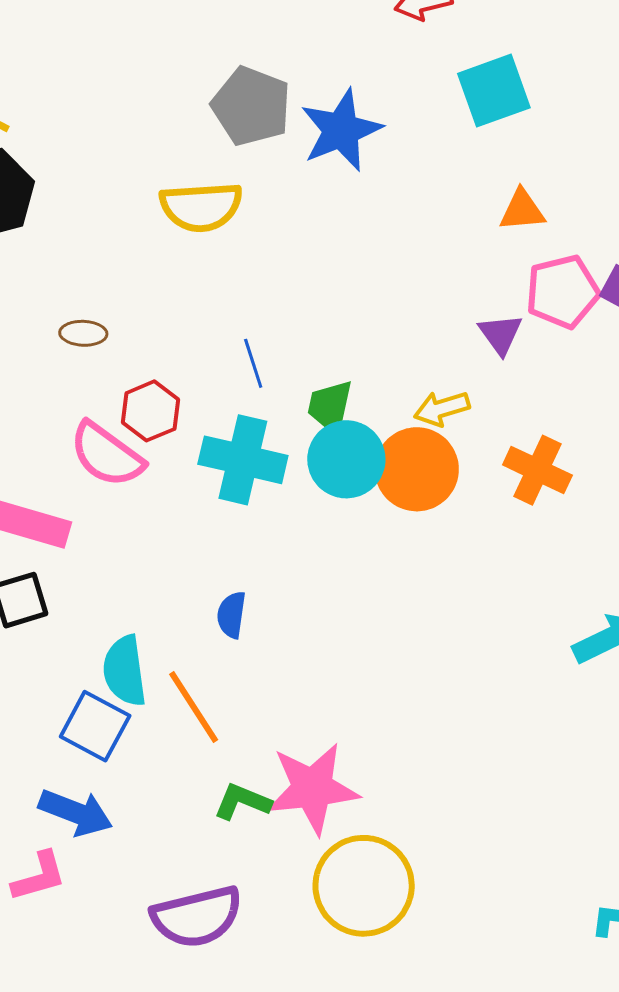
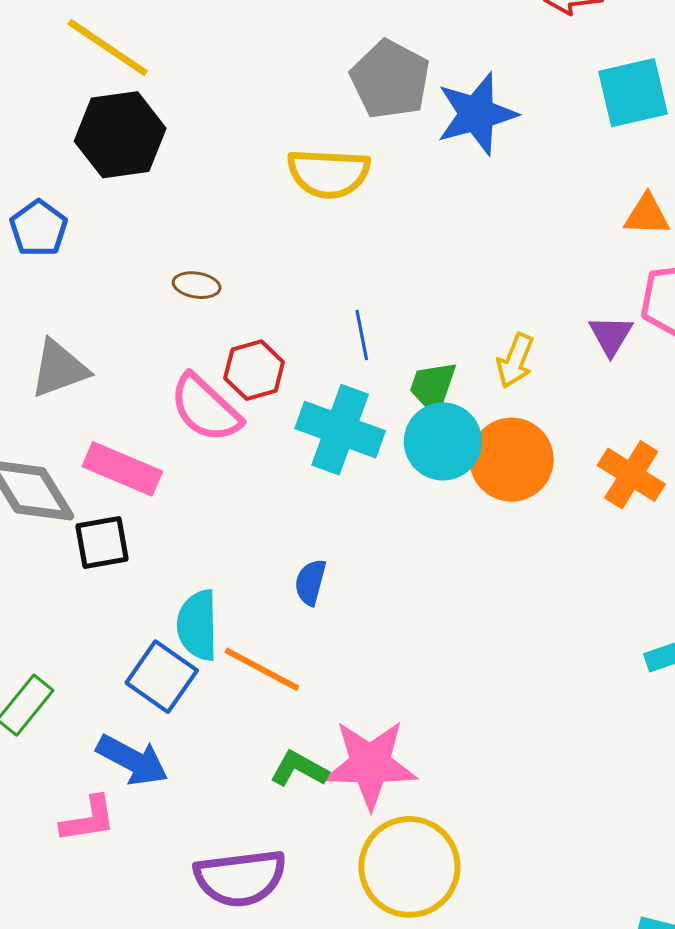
yellow arrow: (442, 408) -> (515, 361), moved, turned -58
orange line: (194, 707) -> (262, 669), turned -36

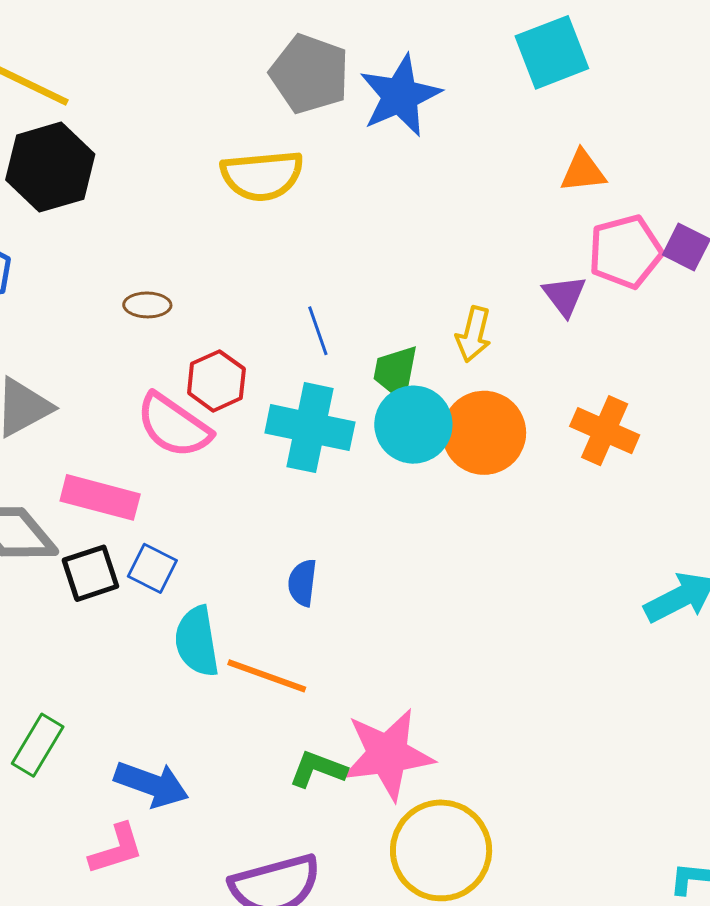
blue square: (162, 677) -> (152, 568), moved, size x0.7

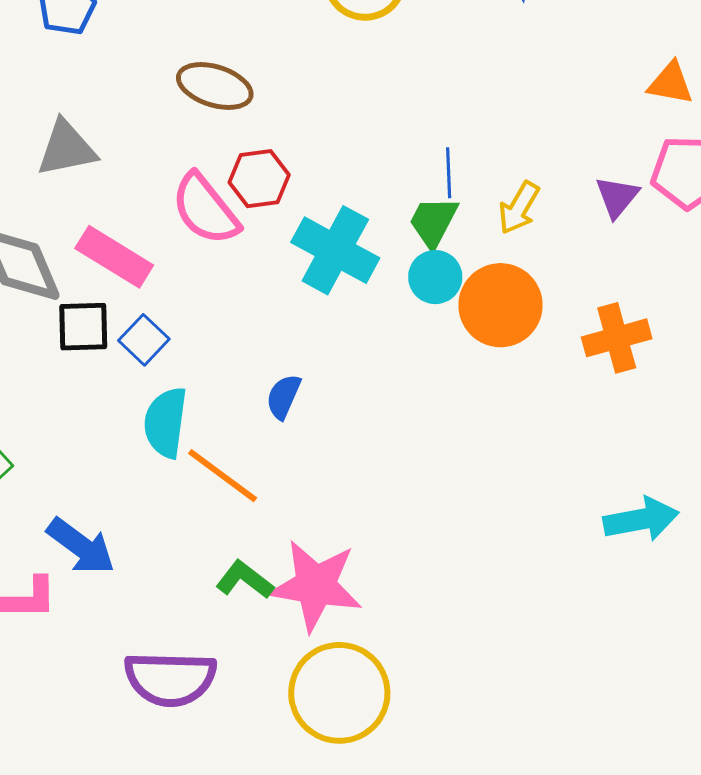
brown ellipse: (147, 305) -> (215, 86), size x1.6
blue line: (318, 331) -> (449, 173), moved
cyan circle: (413, 425) -> (435, 277), size x0.7
orange cross: (605, 431) -> (617, 338), turned 34

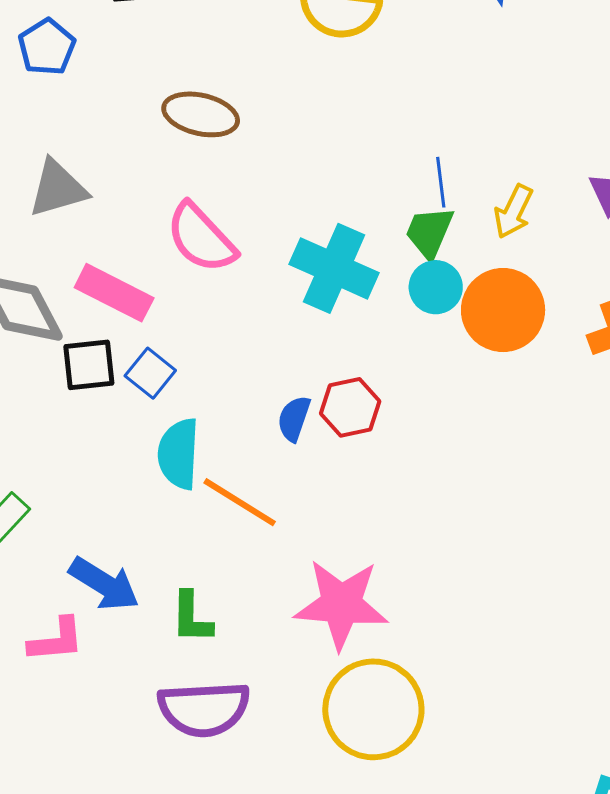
red hexagon: (259, 179) -> (350, 407), moved
green L-shape: (245, 580) -> (192, 618), moved, turned -122

